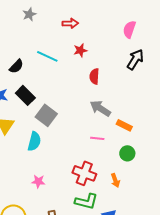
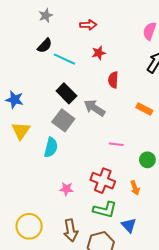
black semicircle: (16, 66) -> (45, 46), moved
black rectangle: (25, 95) -> (66, 93), moved
gray arrow: (100, 108) -> (94, 108), moved
orange rectangle: (124, 125) -> (144, 109), moved
pink star: (38, 181) -> (66, 189), moved

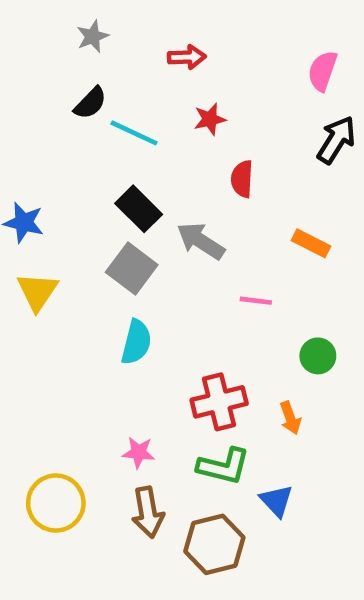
pink line: (116, 144) -> (256, 301), moved
cyan semicircle: (51, 147) -> (136, 342), moved
red cross: (103, 181) -> (219, 402), turned -35
pink star: (66, 189) -> (139, 452), moved

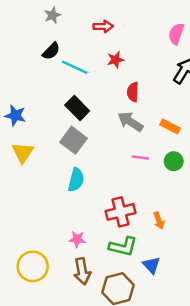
gray arrow: (201, 241) -> (130, 122), moved
green circle: (318, 356) -> (174, 161), moved

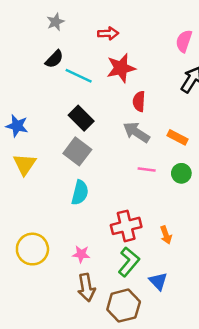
red star: (116, 60) -> (121, 68), size x1.6
green L-shape: (123, 247) -> (129, 262), turned -64
yellow circle: (33, 266) -> (32, 249), moved

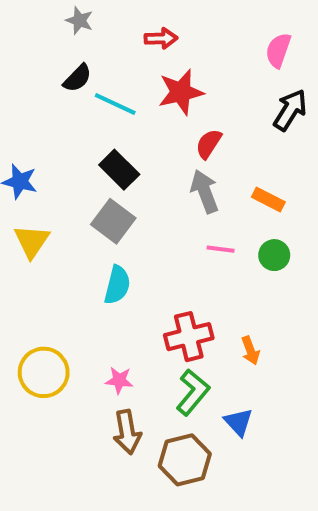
gray star: (56, 22) -> (79, 21), turned -30
red semicircle: (139, 101) -> (209, 144), turned 30
gray arrow: (136, 132) -> (205, 191), turned 36

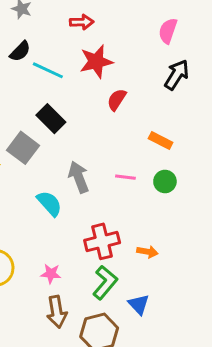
gray arrow: (205, 191) -> (79, 177), moved
gray square: (113, 221) -> (23, 148), moved
cyan semicircle: (117, 285) -> (49, 203), turned -56
orange arrow: (250, 351) -> (147, 252), turned -60

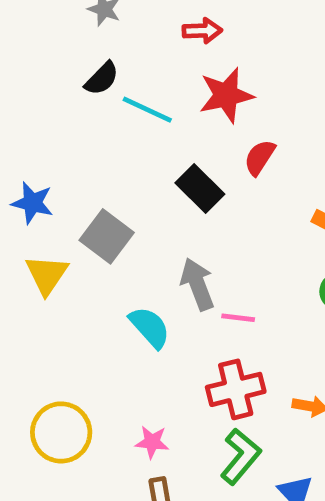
black rectangle: (51, 119) -> (200, 189), moved
pink line: (125, 177) -> (238, 318), moved

